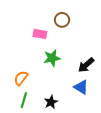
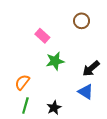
brown circle: (62, 20) -> (82, 21), moved
pink rectangle: (40, 34) -> (42, 36), turned 32

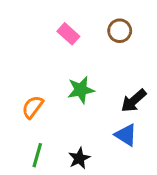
pink rectangle: (42, 36) -> (68, 34), moved
orange semicircle: (22, 82) -> (33, 107), moved

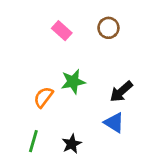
orange semicircle: (33, 107) -> (43, 97), moved

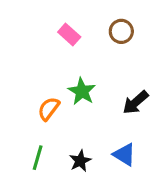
green star: (73, 82) -> (82, 91), turned -30
blue triangle: (114, 123) -> (124, 155), moved

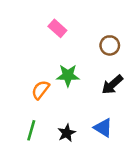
brown circle: (121, 31) -> (110, 45), moved
green star: (82, 91) -> (68, 75), turned -30

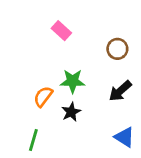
blue triangle: (103, 128) -> (124, 137), moved
black star: (67, 133) -> (71, 112), moved

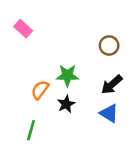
pink rectangle: (61, 31) -> (23, 29), moved
blue triangle: (124, 137) -> (109, 113), moved

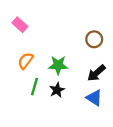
orange semicircle: (40, 90) -> (26, 61), moved
green line: (31, 130) -> (35, 87), moved

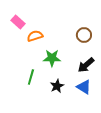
orange semicircle: (26, 61) -> (35, 36), moved, turned 35
black star: (57, 90) -> (57, 86), moved

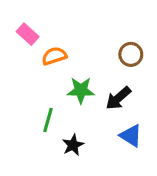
black arrow: (86, 65) -> (118, 98), moved
black star: (57, 86) -> (73, 145), moved

